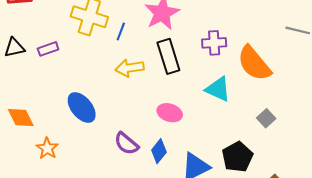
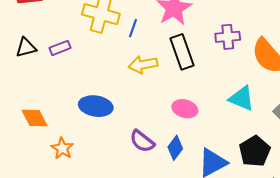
cyan triangle: (218, 89) -> (242, 98), moved
blue ellipse: (82, 107) -> (96, 106), turned -40

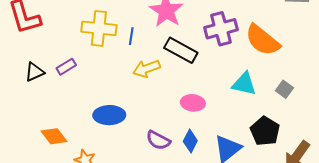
purple cross: (228, 37) -> (221, 29), size x1.4
black rectangle: (182, 52) -> (181, 50), turned -32

